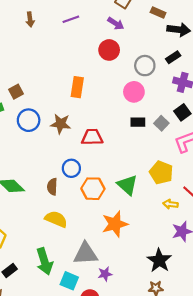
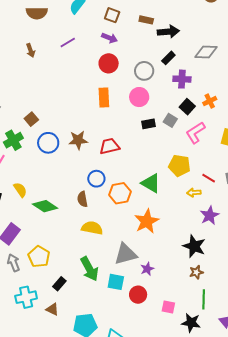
orange rectangle: (77, 87) -> (104, 98), moved

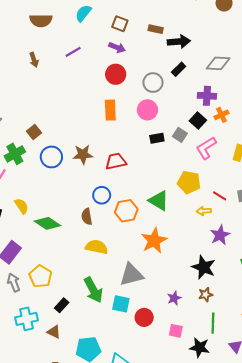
purple cross: (182, 79) -> (207, 96), moved
purple star: (147, 269) -> (174, 298), moved

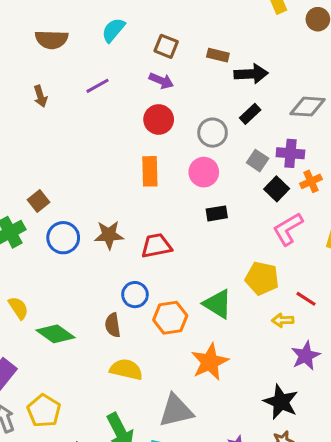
gray square: (180, 135) -> (258, 161), moved

